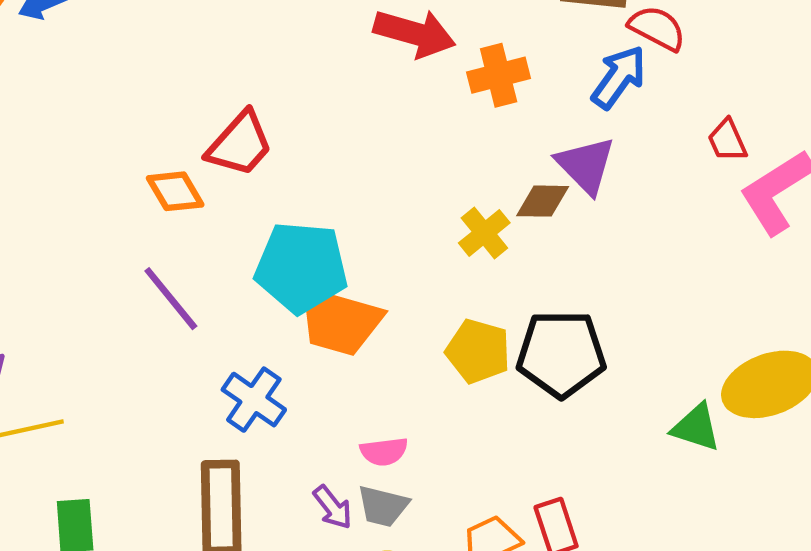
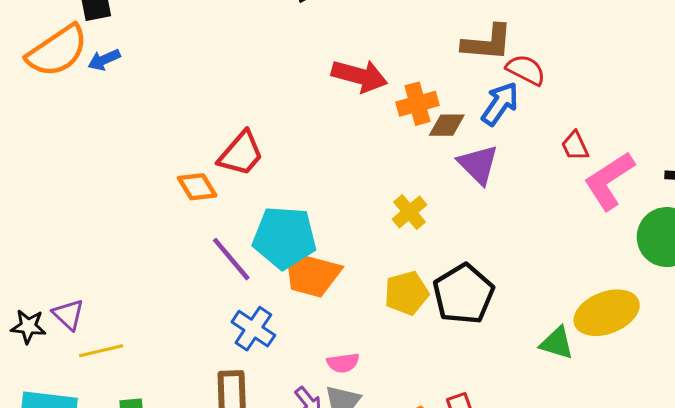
brown diamond: (543, 201) -> (447, 125), moved
purple line: (171, 299) -> (231, 259), moved
yellow pentagon: (478, 351) -> (406, 293), turned -30
black pentagon: (561, 354) -> (463, 294), turned -30

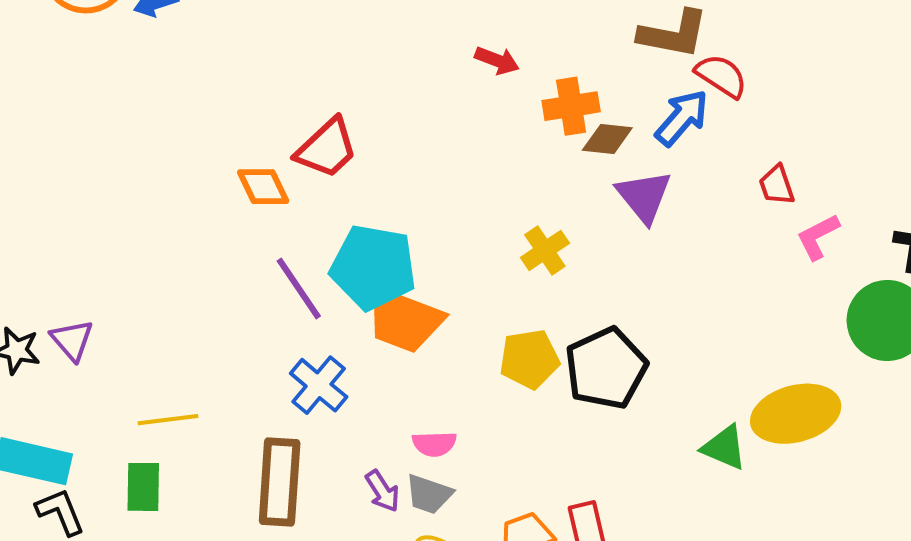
red arrow: (360, 76) -> (497, 60), size x0.6
pink L-shape: (609, 181) -> (818, 237), size x0.6
yellow line: (101, 351) -> (168, 420), moved

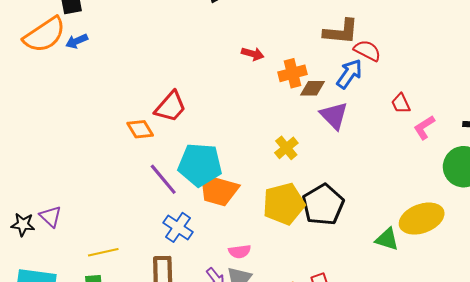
yellow pentagon: (529, 359) -> (284, 204), size x1.4

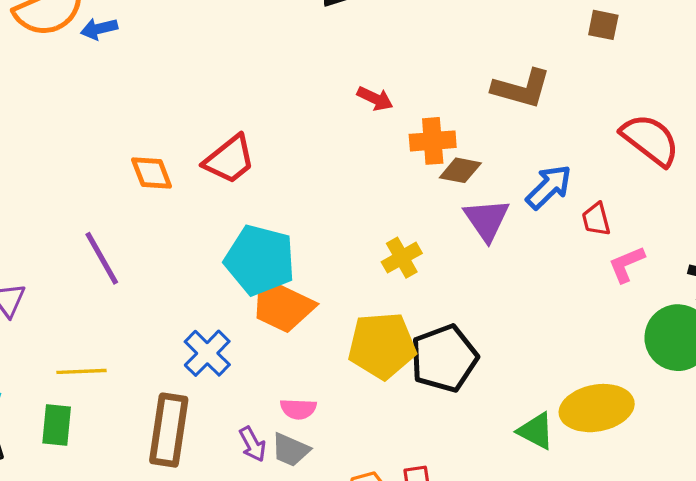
red semicircle: (367, 51) -> (650, 140), moved, size x1.4
blue arrow: (349, 74) -> (549, 187), moved
orange diamond: (140, 129) -> (152, 173), moved
purple line: (163, 179) -> (102, 258), moved

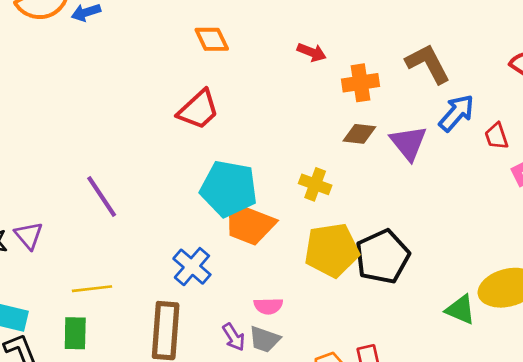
brown L-shape: (521, 88) -> (428, 64), moved, turned -129
brown diamond: (460, 170) -> (359, 134), moved
orange diamond: (152, 173) -> (212, 39), moved
yellow cross: (402, 258) -> (315, 184), moved, turned -36

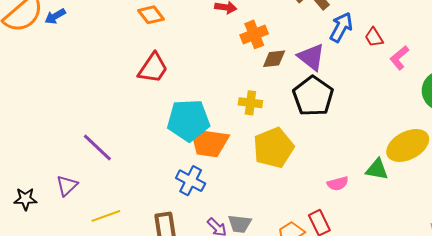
orange cross: (360, 83) -> (254, 34), moved
purple triangle: (29, 235) -> (67, 185), moved, turned 40
black pentagon: (382, 257) -> (313, 96), moved
blue cross: (192, 267) -> (191, 181), moved
pink semicircle: (268, 306) -> (338, 184), moved

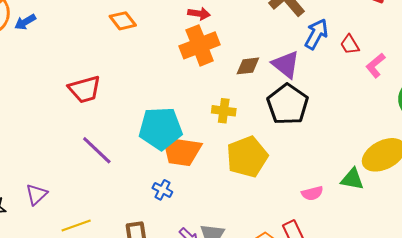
orange cross: (254, 34) -> (200, 45), moved, size x1.4
red trapezoid: (153, 68) -> (85, 89), moved, turned 40
purple line: (97, 147) -> (97, 150), moved
blue cross: (191, 181) -> (162, 190), size x0.7

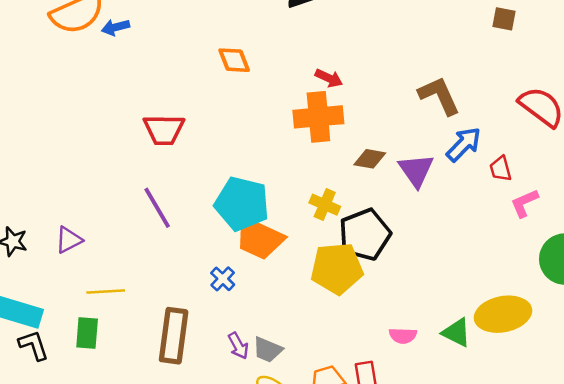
black pentagon: (288, 104) -> (365, 235), moved

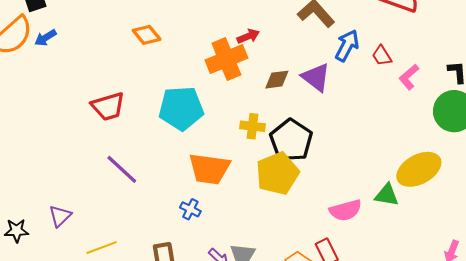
red arrow: (329, 78) -> (248, 36), moved, turned -30
cyan pentagon: (242, 204) -> (181, 108), moved
pink semicircle: (403, 336) -> (345, 210), size x1.4

